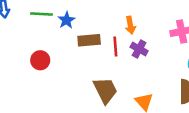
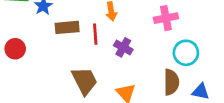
purple cross: (139, 49) -> (123, 47), moved

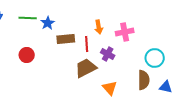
pink cross: (166, 18) -> (125, 32), moved
brown trapezoid: (85, 81) -> (86, 68), moved, turned -90

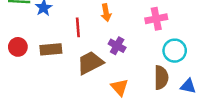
pink cross: (125, 32) -> (156, 19), moved
brown rectangle: (66, 39) -> (51, 49), moved
red line: (87, 44) -> (78, 27), moved

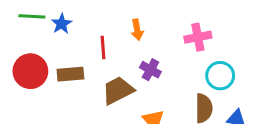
red circle: (18, 47) -> (30, 71), size x1.5

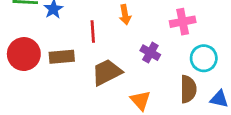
purple cross: (150, 70) -> (150, 53), moved

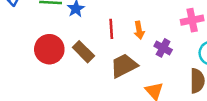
orange arrow: (125, 15) -> (139, 30), moved
brown rectangle: (62, 57) -> (83, 52), turned 50

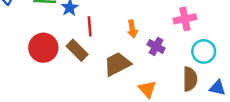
red line: (111, 29) -> (90, 26), moved

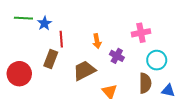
red circle: (43, 48) -> (19, 74), moved
brown rectangle: (77, 50) -> (51, 59), turned 66

